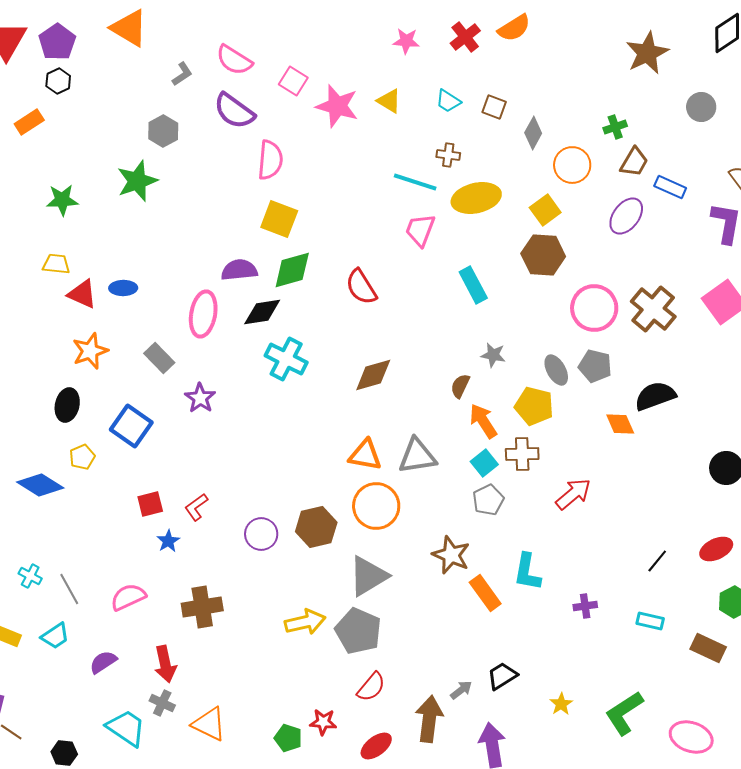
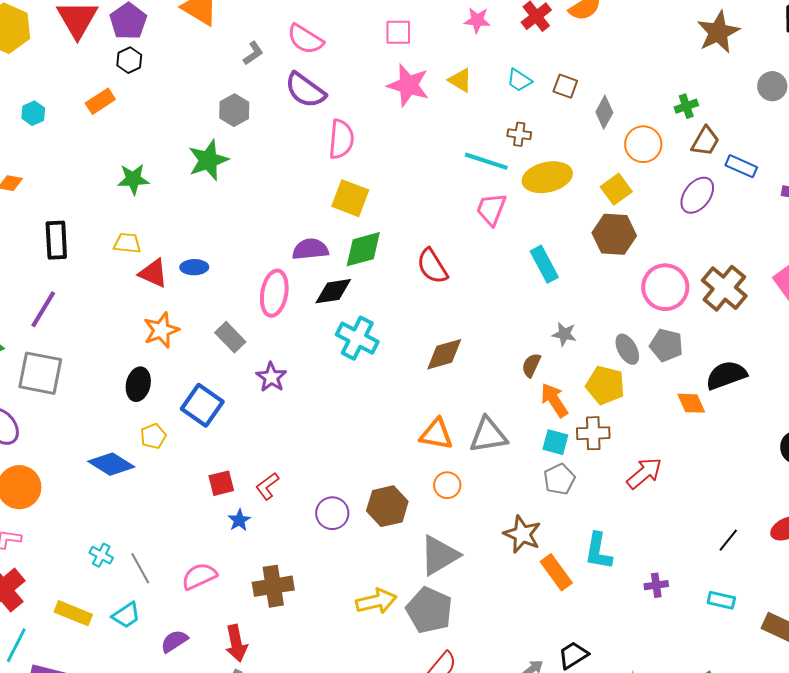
pink square: (293, 81) -> (398, 32), moved, turned -32
cyan square: (484, 463) -> (555, 442), turned -36
orange circle: (376, 506) -> (447, 485), size x0.6

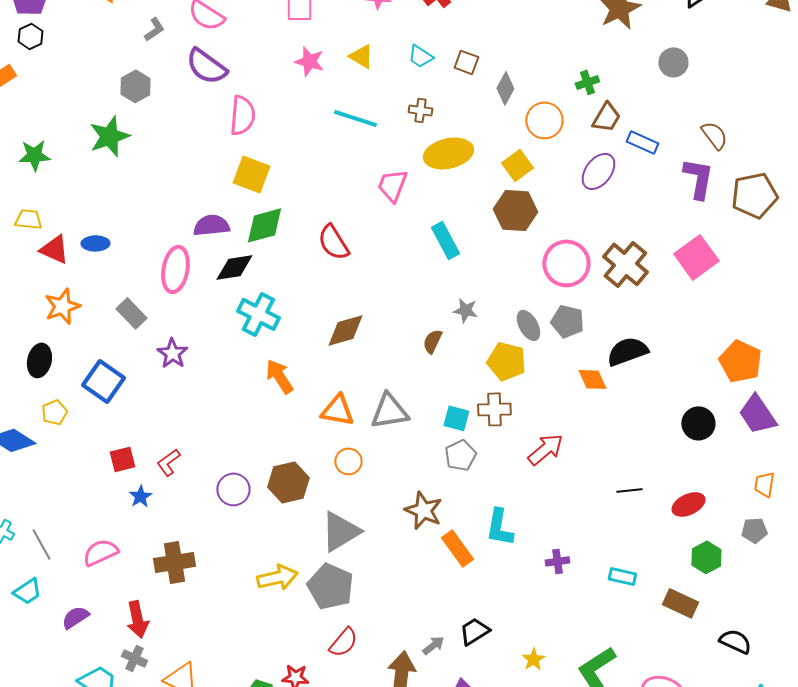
pink star: (408, 85) -> (309, 61), size x0.7
cyan line: (486, 161) -> (355, 118), moved
orange arrow: (554, 400) -> (279, 376), moved
black line: (728, 540) -> (629, 490), moved, turned 45

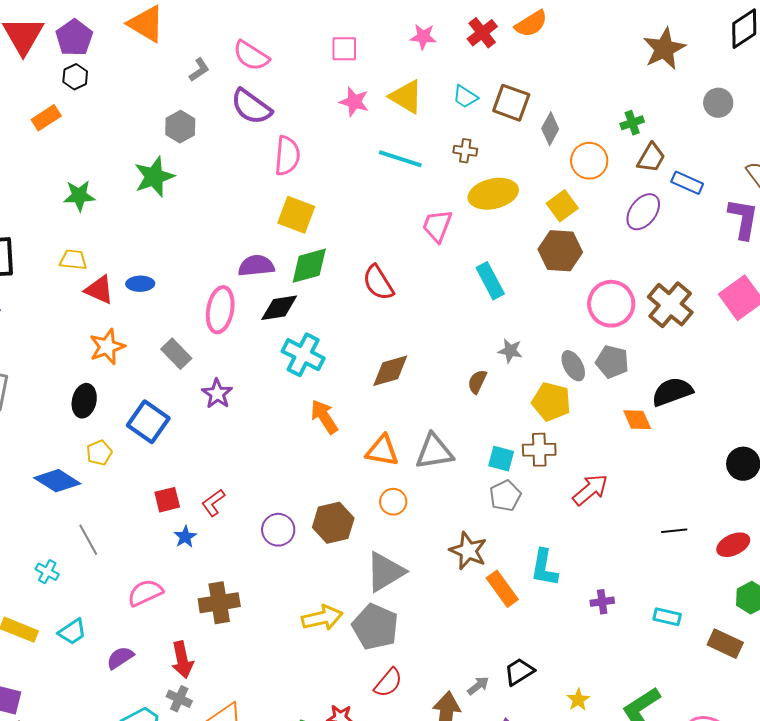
yellow triangle: (361, 56) -> (406, 97), size x1.4
brown square: (466, 62) -> (511, 103), size x1.5
gray line: (41, 544) -> (88, 540), moved

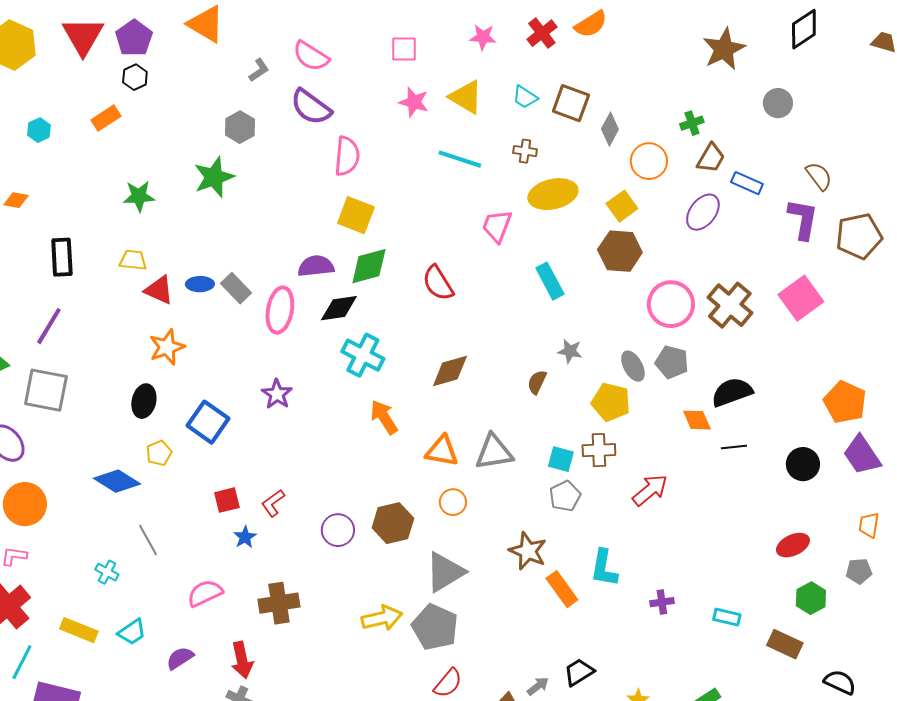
gray rectangle: (176, 354) -> (236, 288), moved
black line: (674, 531) -> (734, 447), moved

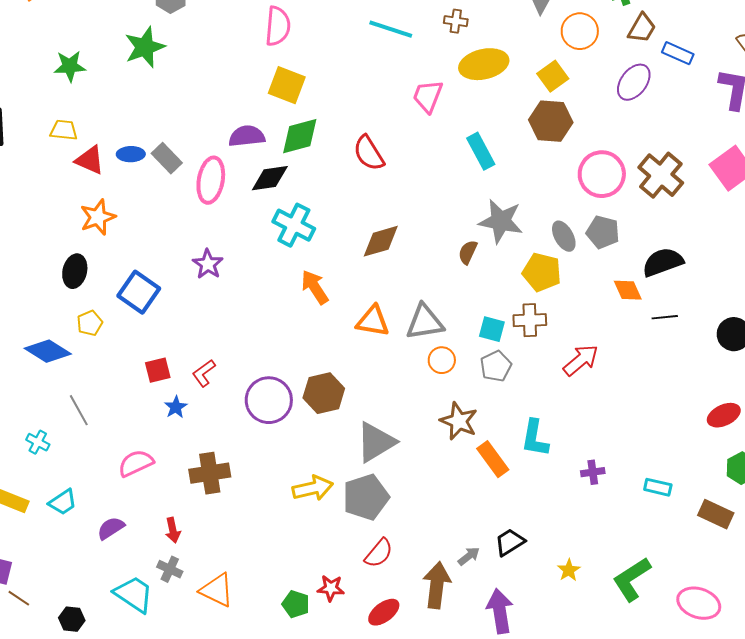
gray star: (570, 351) -> (501, 221), size x1.8
orange circle: (453, 502) -> (442, 360), moved
purple circle: (338, 530) -> (269, 400), size x1.4
gray pentagon: (435, 627) -> (366, 497), turned 30
red arrow: (242, 660) -> (173, 530), size x0.7

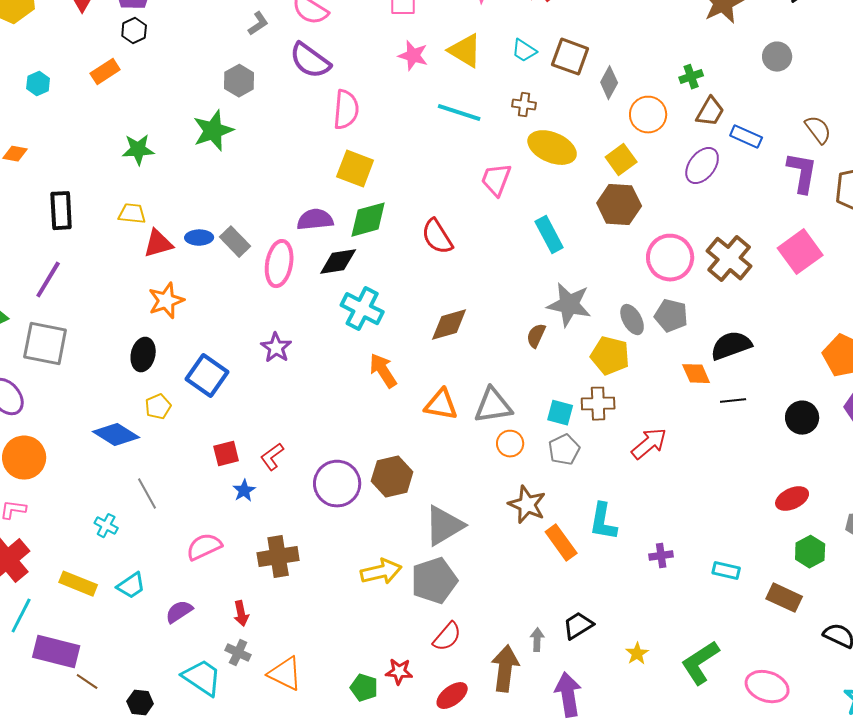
yellow ellipse: (484, 64) -> (552, 148), turned 36
red triangle: (90, 160) -> (158, 244), turned -40
gray arrow: (469, 556) -> (537, 640), turned -50

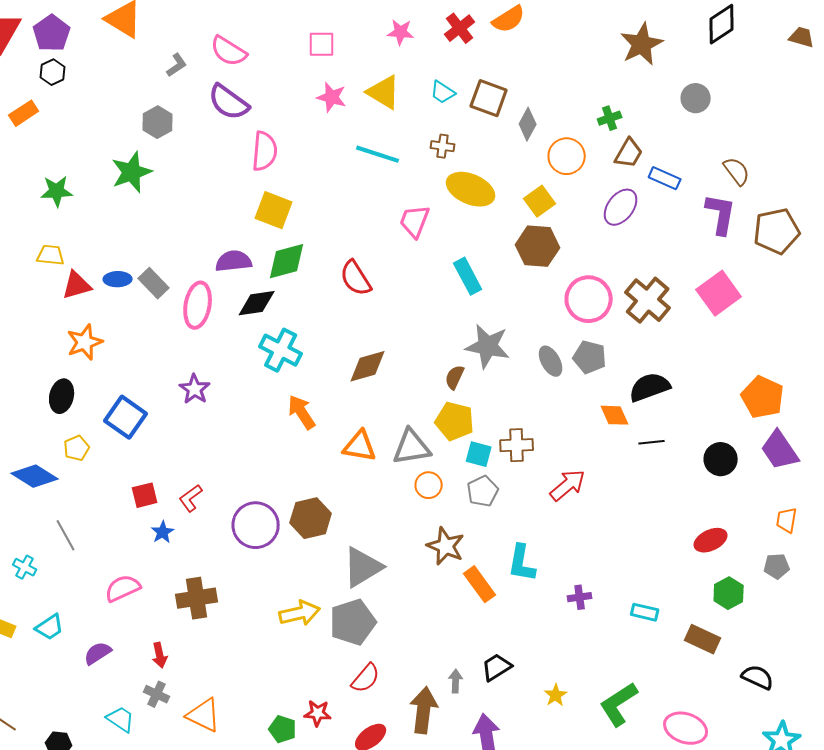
yellow pentagon: (610, 356) -> (455, 421), moved
cyan trapezoid: (202, 678) -> (121, 719), size x0.7

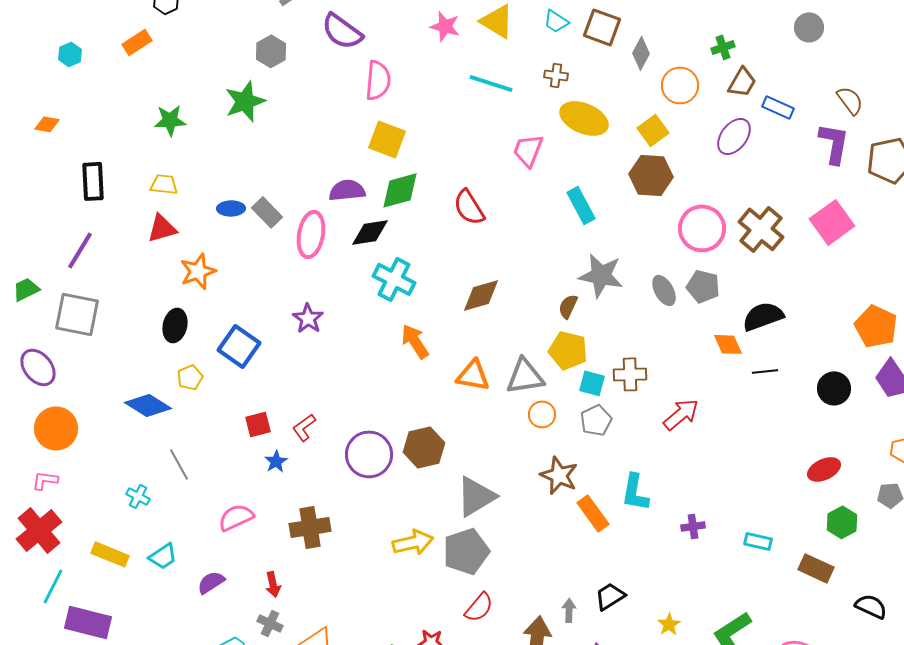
red triangle: (77, 285) -> (162, 228), moved

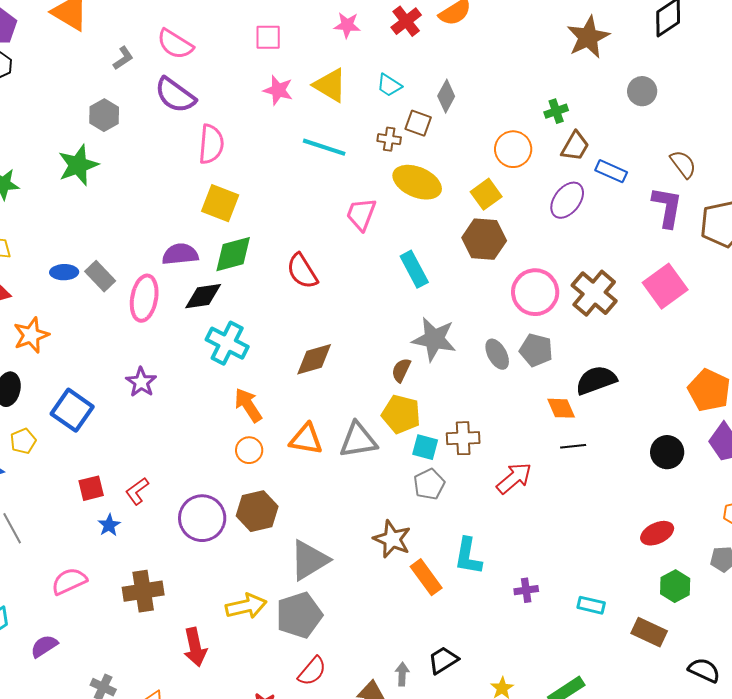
brown square: (602, 27) -> (418, 123), moved, size x0.7
gray diamond: (641, 53) -> (446, 96), moved
black line: (765, 371) -> (573, 446), moved
orange circle: (542, 414) -> (249, 450), moved
red arrow: (273, 584) -> (195, 647), moved, size x1.5

